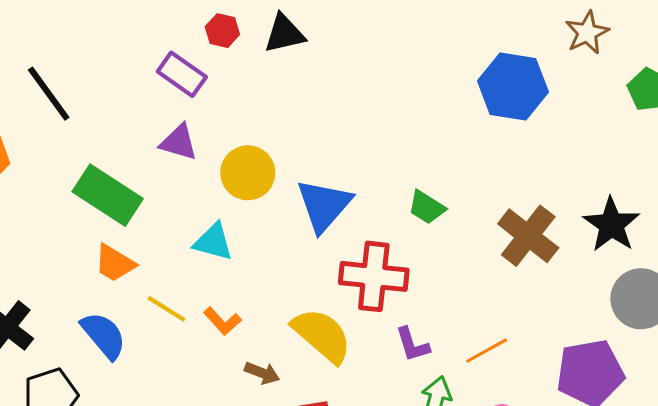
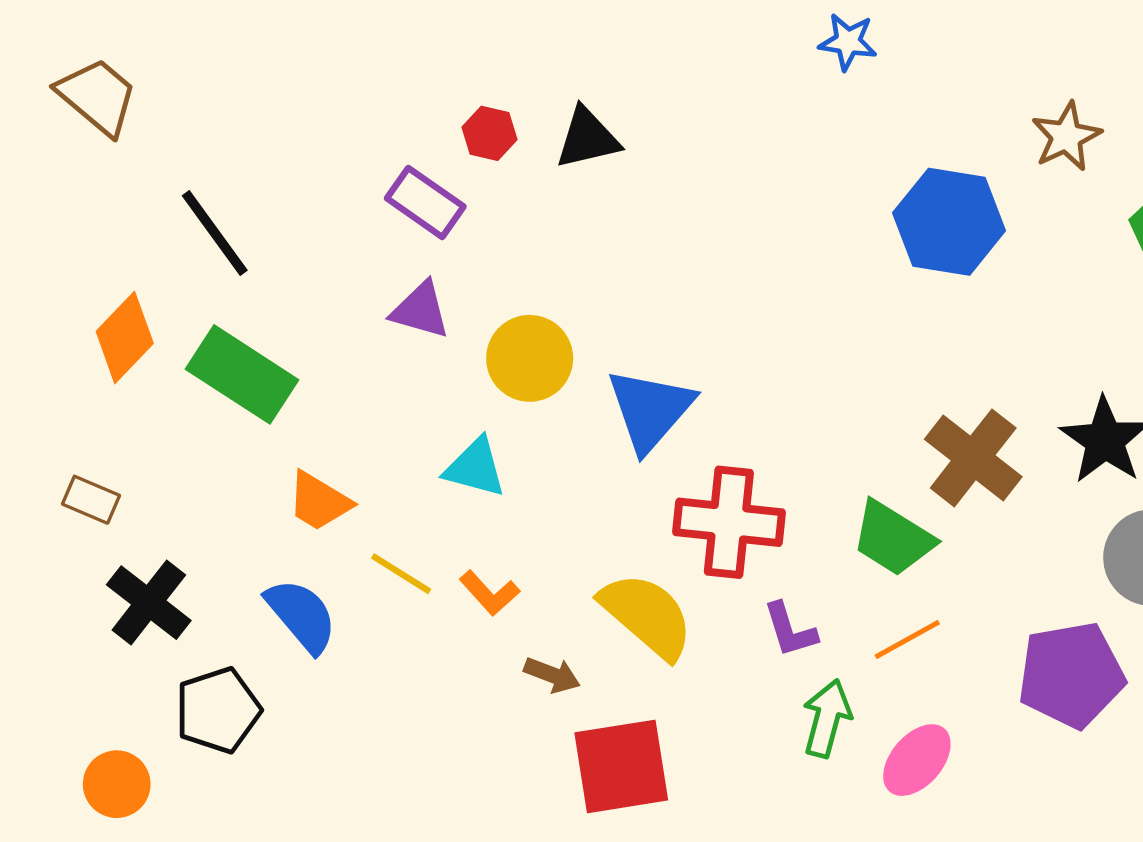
green rectangle: (108, 195) -> (242, 374), moved
green trapezoid: (427, 207) -> (893, 538), moved, size x1.4

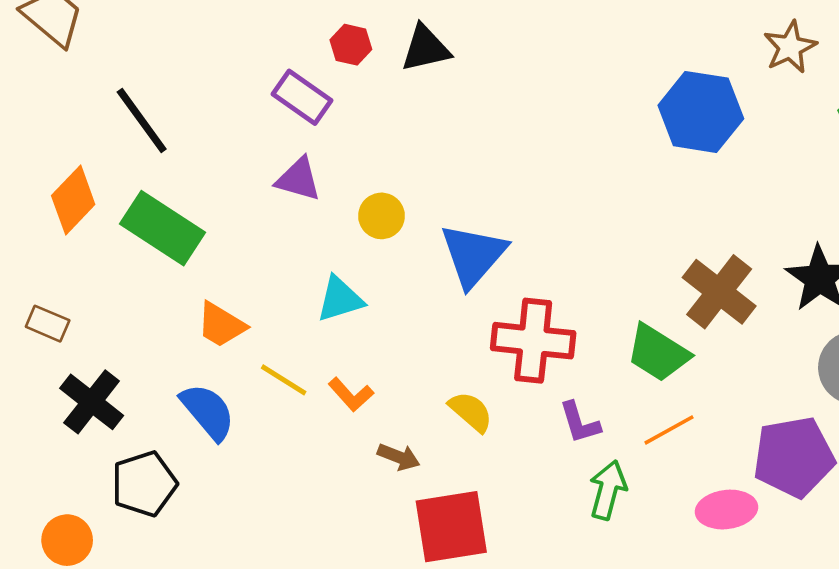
yellow circle: (530, 358) -> (381, 216), size x0.7
cyan triangle: (475, 468) -> (340, 299), turned -32
yellow semicircle: (647, 615) -> (471, 412), size x0.6
pink ellipse: (917, 760) -> (726, 510), moved, turned 42

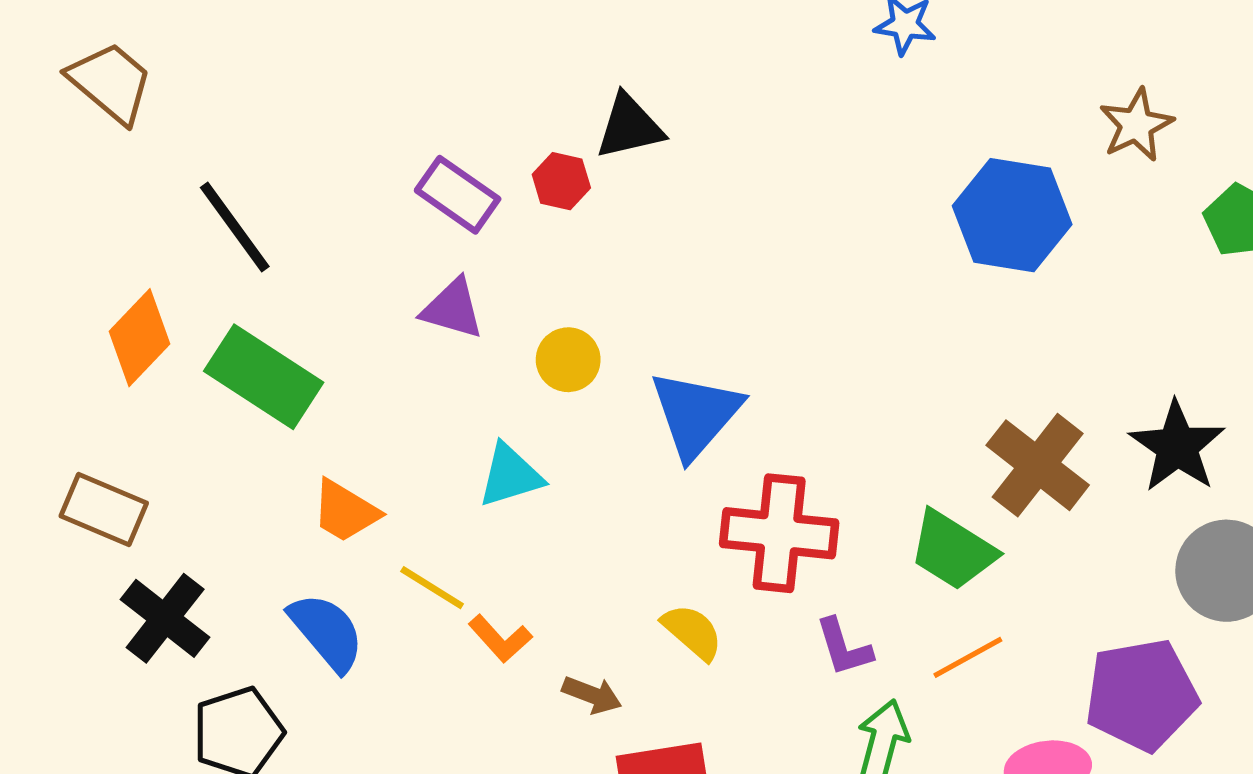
red hexagon: (351, 45) -> (561, 181), moved
brown rectangle: (48, 324) -> (104, 509), size x1.4
orange L-shape: (351, 395) -> (500, 639), moved

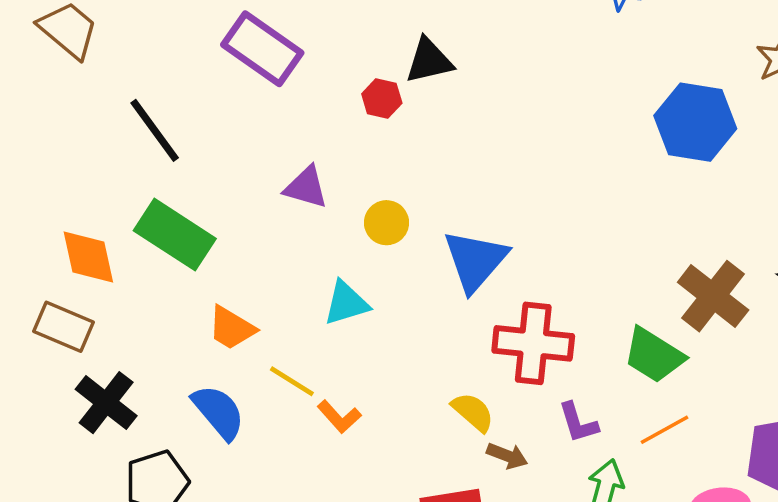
purple rectangle: (458, 195) -> (262, 49), moved, size x1.4
orange diamond: (139, 338) -> (88, 257), moved, turned -56
brown arrow: (592, 695) -> (507, 456), moved

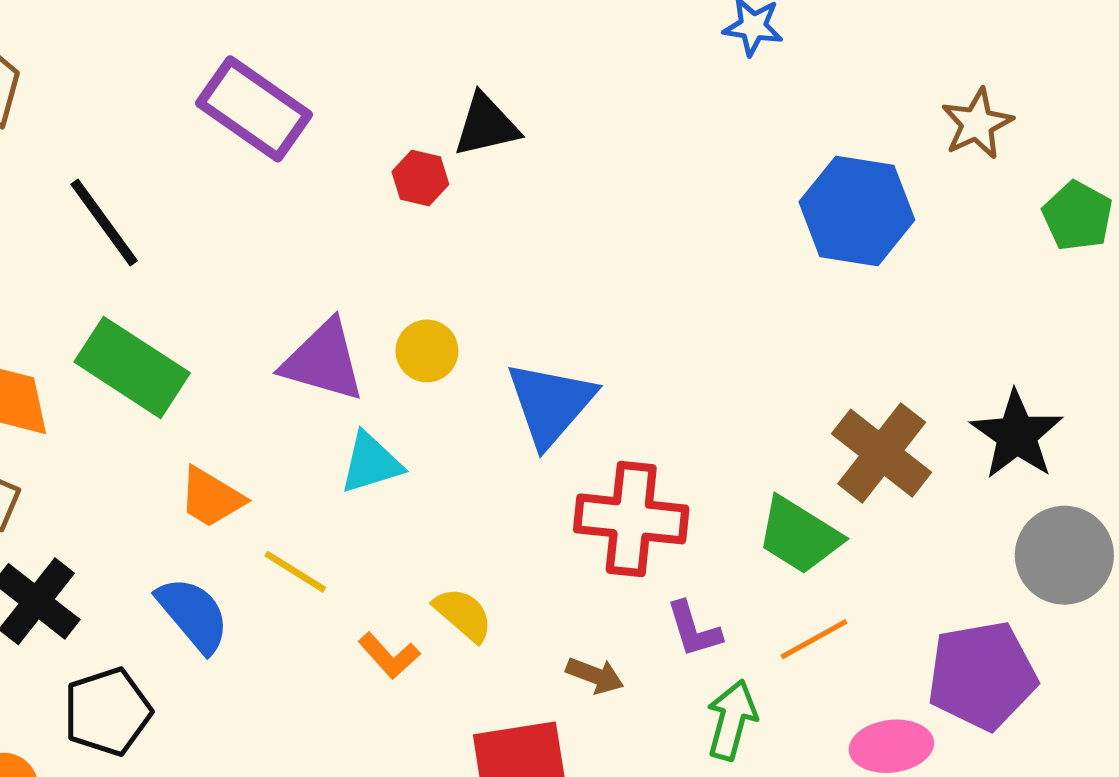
purple triangle: (306, 187) -> (323, 361), moved, size x1.4
yellow semicircle: (473, 412) -> (463, 614), moved
orange L-shape: (339, 417) -> (389, 656), moved

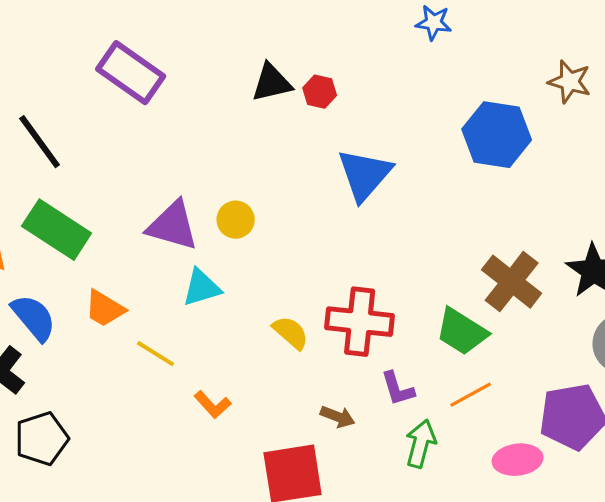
brown star: (977, 124) -> (570, 82), turned -30
red hexagon: (420, 178) -> (320, 92), moved
blue triangle: (550, 404) -> (365, 175), moved
blue semicircle: (193, 614) -> (34, 318), moved
yellow semicircle: (463, 614) -> (291, 333), moved

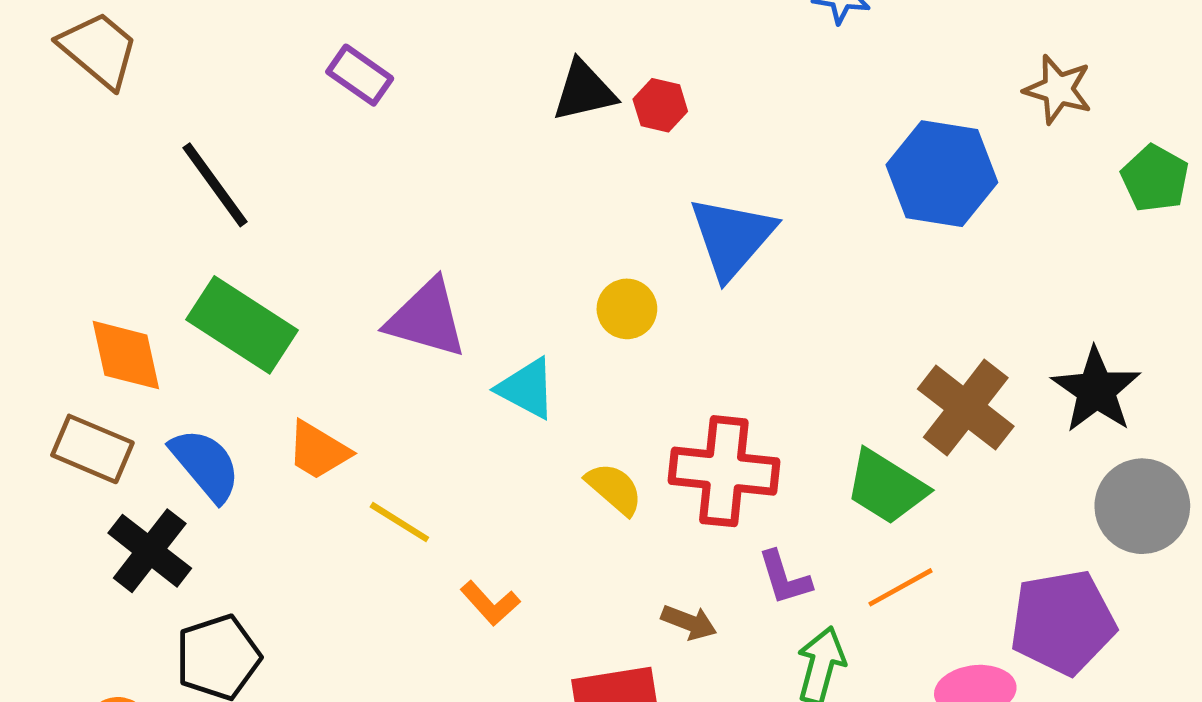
purple rectangle: (131, 73) -> (360, 75), size x0.6
yellow circle: (236, 220) -> (627, 309), moved
cyan triangle: (202, 288) -> (527, 388), moved, turned 45

